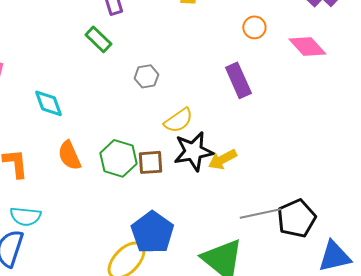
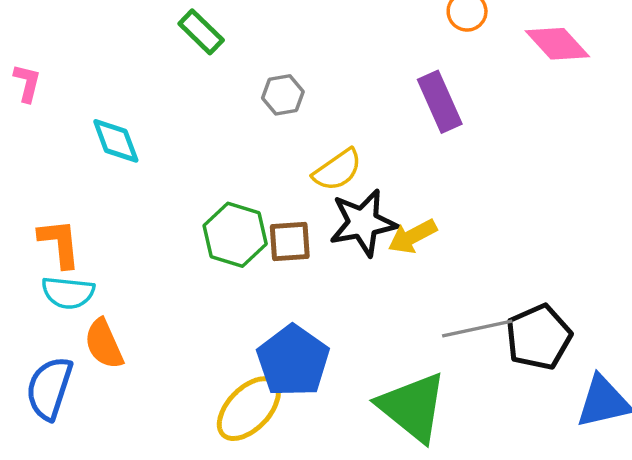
orange semicircle: (69, 155) -> (104, 344), moved
cyan semicircle: (25, 216) -> (68, 293), moved

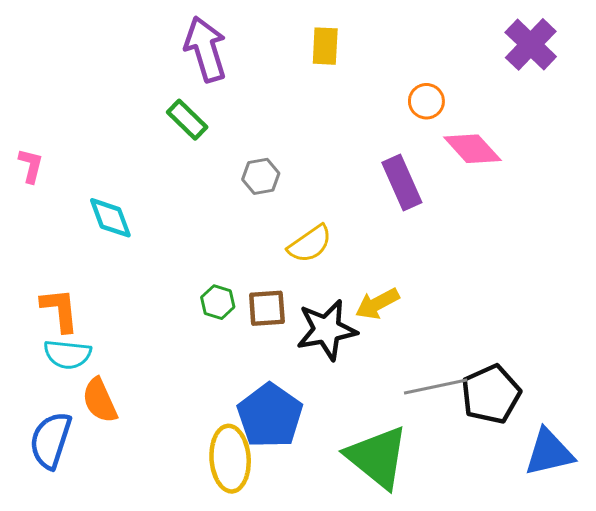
pink diamond: (557, 44) -> (472, 149), moved
black star: (363, 223) -> (327, 330), moved
green hexagon: (235, 235) -> (218, 302), size x0.6
yellow ellipse: (249, 409) -> (230, 459), turned -48

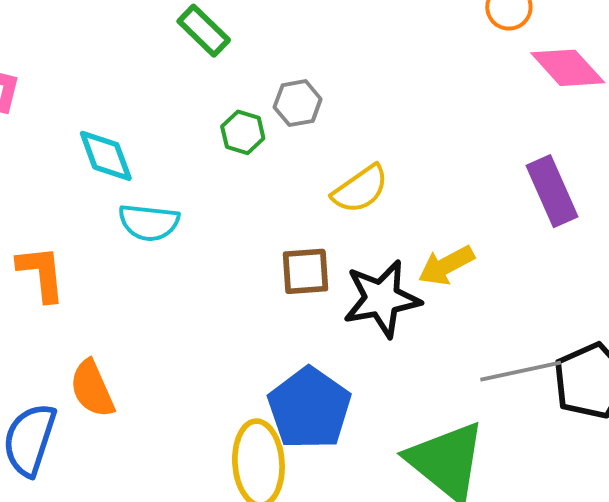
purple rectangle: (402, 183) -> (552, 191), moved
green hexagon: (218, 302) -> (243, 132), moved
cyan semicircle: (67, 354) -> (149, 222), moved

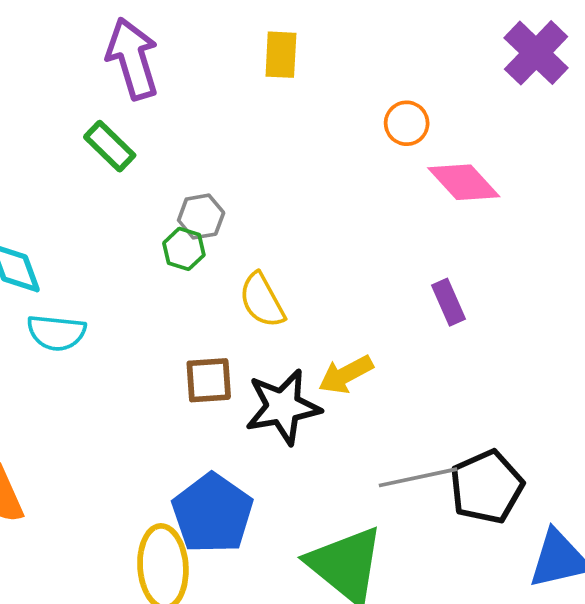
green hexagon: (243, 132) -> (184, 249), moved
yellow semicircle: (360, 189) -> (262, 300), turned 96
purple rectangle: (552, 191) -> (448, 302), size x0.7

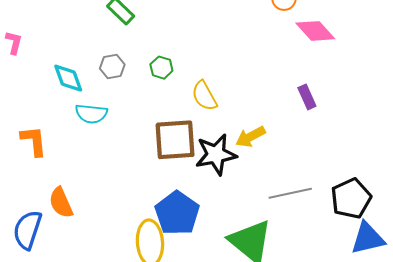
gray hexagon: (201, 217) -> (112, 67), moved
brown square: (209, 380) -> (175, 140), size x1.6
black pentagon: (487, 487) -> (351, 198), moved

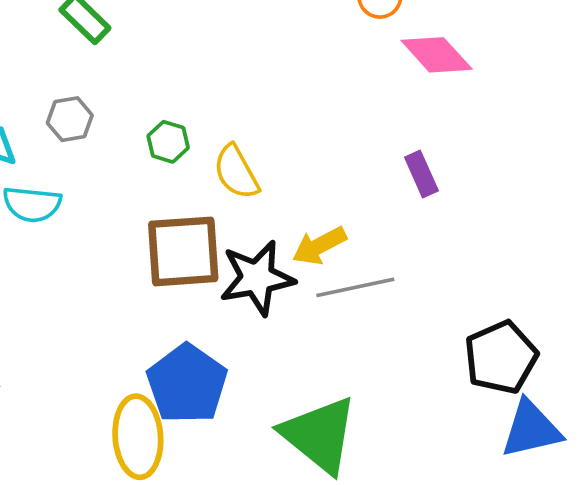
green hexagon: (161, 68) -> (168, 142), moved
gray line: (290, 193) -> (355, 287), moved

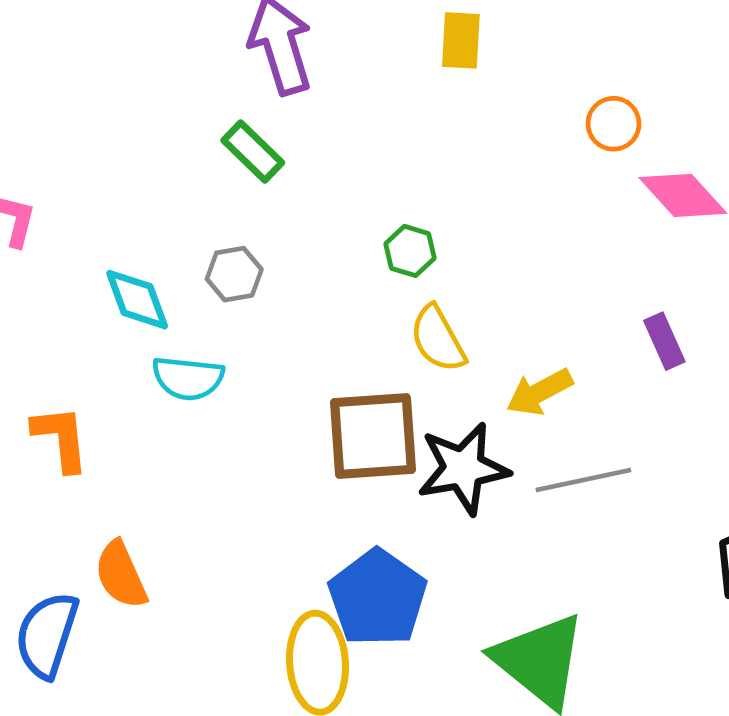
green hexagon: (168, 142) -> (410, 251), moved
yellow arrow: (319, 246) -> (540, 392), moved

